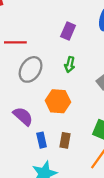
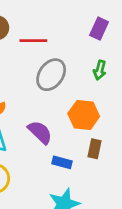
blue rectangle: (42, 140) -> (62, 162), turned -64
brown rectangle: (65, 140) -> (95, 149), moved

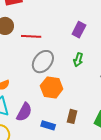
orange hexagon: (84, 115) -> (52, 87), moved
purple semicircle: (40, 132) -> (24, 112), moved, turned 72

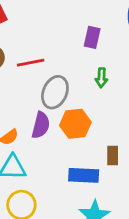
purple semicircle: (24, 112) -> (41, 125), moved
blue rectangle: (48, 125) -> (84, 175), size x1.5

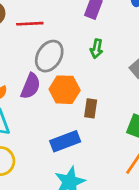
brown rectangle: (113, 155) -> (91, 108), moved
blue rectangle: (84, 175) -> (65, 141), turned -32

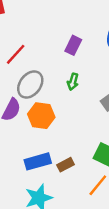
red line: (30, 24) -> (16, 54), turned -50
brown rectangle: (91, 108) -> (65, 165), moved, turned 49

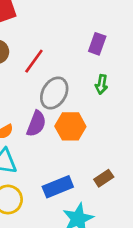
blue rectangle: (38, 161) -> (58, 187), moved

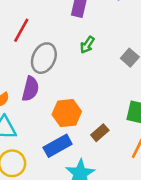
green arrow: (101, 84) -> (87, 45), turned 30
orange hexagon: (70, 126) -> (67, 113), moved

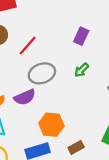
gray ellipse: (44, 58) -> (42, 73), turned 35
purple semicircle: (30, 89) -> (25, 97), turned 40

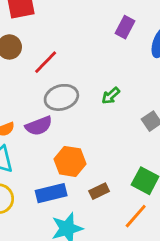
purple rectangle: (81, 36) -> (125, 27), moved

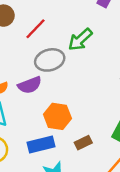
green arrow: (111, 96) -> (80, 40), moved, size x1.5

